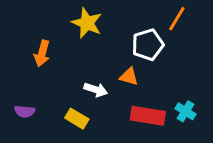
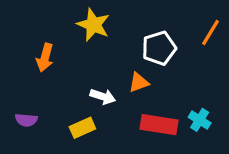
orange line: (177, 19) -> (211, 32), moved
orange triangle: (129, 77) -> (139, 82), turned -36
yellow rectangle: (77, 119) -> (82, 128), turned -55

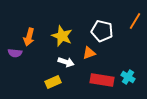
yellow star: (93, 25) -> (62, 36), moved
white pentagon: (159, 48) -> (102, 31), turned 30
purple semicircle: (26, 120) -> (15, 53), moved

